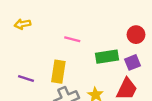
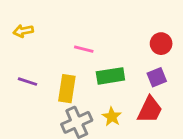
green rectangle: (107, 57) -> (110, 76), moved
purple line: (26, 79) -> (27, 82), moved

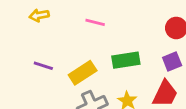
pink line: (84, 49) -> (95, 22), moved
yellow rectangle: (67, 89) -> (83, 73), turned 48

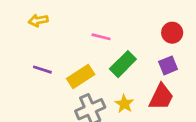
pink line: (95, 22) -> (101, 37), moved
green rectangle: (126, 60) -> (123, 64), turned -36

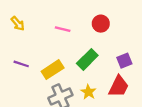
yellow arrow: (38, 20) -> (18, 24), turned -120
red circle: (172, 33) -> (101, 24), moved
pink line: (101, 37) -> (63, 29), moved

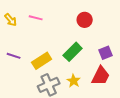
pink line: (63, 29) -> (36, 18), moved

